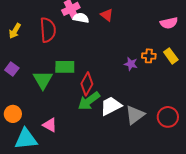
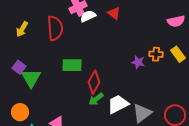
white semicircle: (81, 18) -> (88, 16), turned -35
green triangle: (43, 80) -> (31, 78), moved
green arrow: (89, 101) -> (96, 99), size x0.7

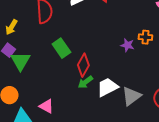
yellow arrow: (22, 29) -> (11, 27), moved
green rectangle: (72, 65) -> (61, 48), turned 54

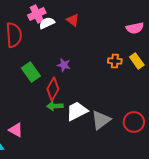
purple star: (127, 45) -> (64, 65), moved
green arrow: (85, 82) -> (55, 106), turned 35

